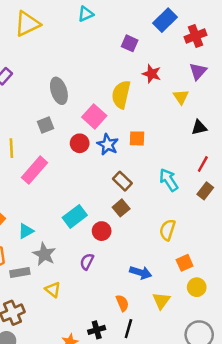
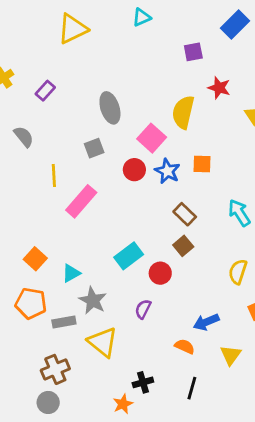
purple square: (130, 43) -> (193, 52), turned -35
blue arrow: (141, 273) -> (206, 322), turned 140
yellow triangle: (53, 290) -> (103, 342), size x1.6
orange semicircle: (122, 303) -> (185, 346), moved, turned -42
black cross: (97, 330) -> (143, 382), moved

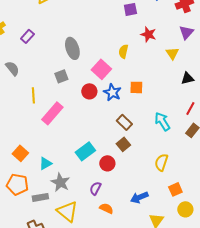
yellow semicircle: (183, 112) -> (123, 51), size x0.6
orange semicircle: (185, 346) -> (106, 208), moved

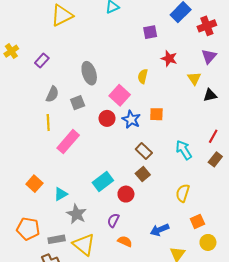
gray semicircle: (12, 68) -> (52, 94), moved, turned 63
black triangle: (187, 78) -> (210, 95), moved
orange pentagon: (17, 184) -> (28, 229), moved
gray rectangle: (40, 197) -> (57, 239), moved

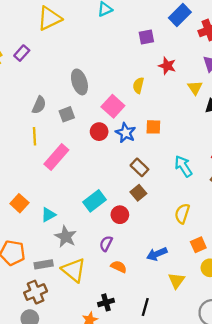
purple rectangle: (42, 61) -> (22, 53), moved

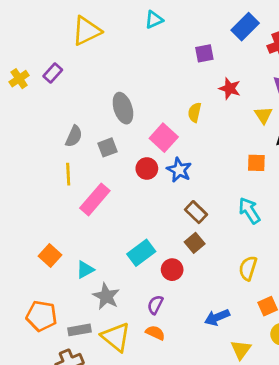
orange square: (153, 127) -> (256, 163), moved
orange semicircle: (119, 267) -> (155, 333), moved

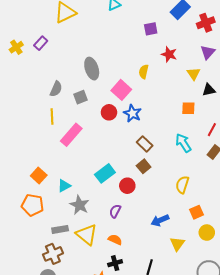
orange pentagon: (42, 316) -> (33, 205), moved
orange semicircle: (155, 333) -> (115, 240), moved

